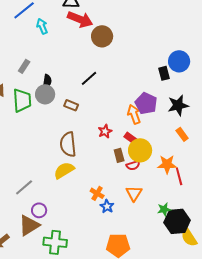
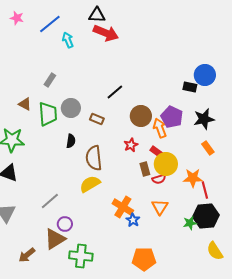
brown circle: (102, 36) -> (141, 116), moved
black rectangle: (164, 73) -> (190, 87), turned -64
black semicircle: (47, 81) -> (71, 141), moved
orange cross: (97, 193) -> (123, 207), size x1.5
black hexagon: (177, 221) -> (206, 216), moved

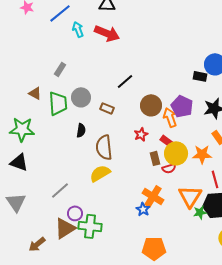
red arrow: (106, 33) -> (107, 33), moved
orange star: (193, 178) -> (202, 154), moved
orange cross: (123, 207) -> (153, 196), moved
orange triangle: (160, 207) -> (190, 196), moved, size x1.4
green cross: (81, 256) -> (90, 226), moved

